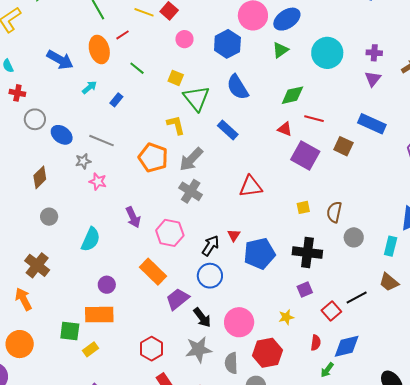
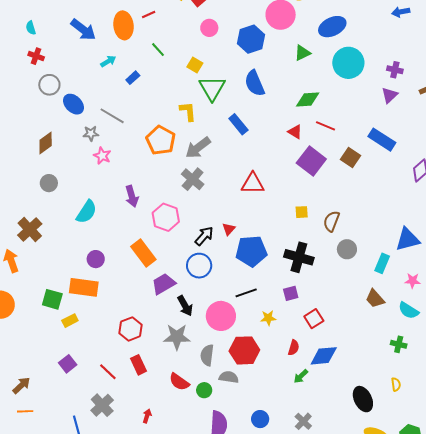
blue ellipse: (287, 19) -> (332, 27), moved
black line: (357, 297) -> (246, 293), moved

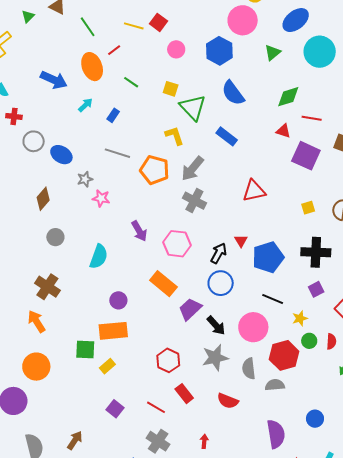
gray line: (112, 116) -> (117, 153), moved
black line: (246, 293) -> (273, 299), turned 55
green circle: (204, 390) -> (309, 341), moved

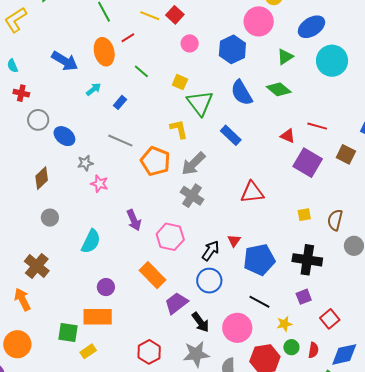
green diamond: (288, 97) -> (279, 89), moved, turned 50

